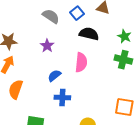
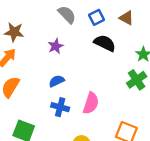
green cross: (123, 60) -> (137, 80), turned 30
pink semicircle: (81, 62) -> (91, 103), moved

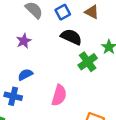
green cross: (137, 80) -> (88, 62), moved
blue cross: (60, 107) -> (13, 96), moved

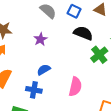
blue square: (63, 12) -> (74, 11), turned -32

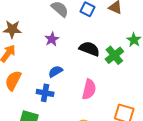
black semicircle: (83, 33) -> (89, 49), moved

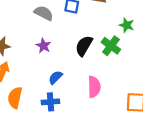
black semicircle: (89, 49) -> (84, 46), turned -66

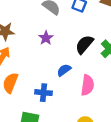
blue semicircle: (55, 77) -> (64, 70), moved

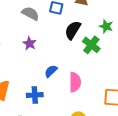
black semicircle: (84, 44) -> (73, 30), moved

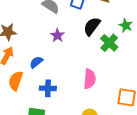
purple star: (30, 43) -> (57, 35), moved
blue semicircle: (51, 71) -> (36, 62), moved

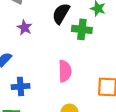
green cross: (109, 43) -> (82, 29), turned -30

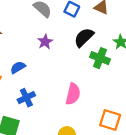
blue cross: (21, 86) -> (26, 98), turned -36

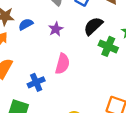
blue semicircle: (18, 67) -> (26, 24), moved
pink semicircle: (73, 94) -> (62, 64), moved

